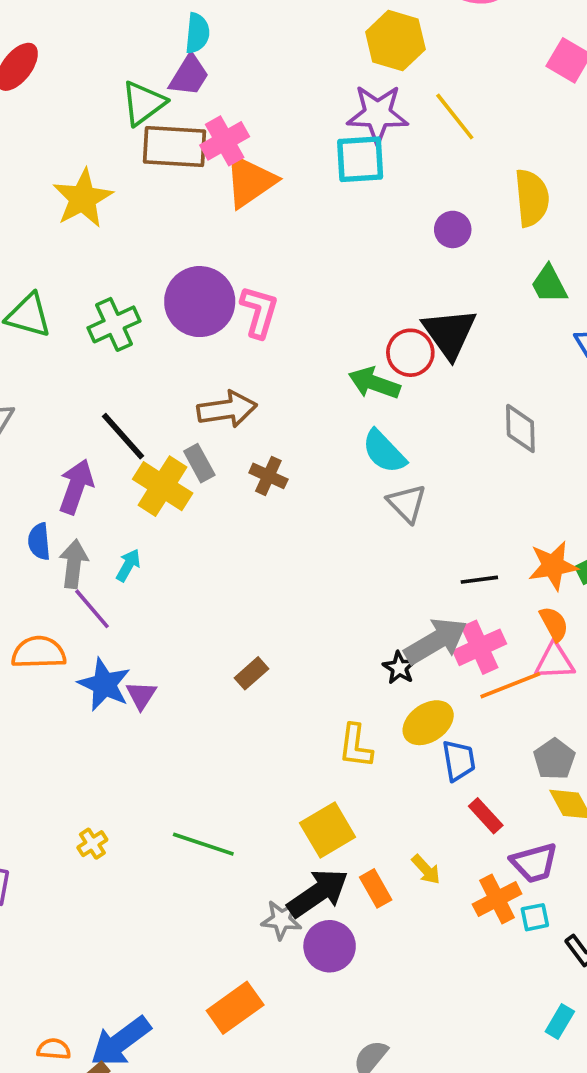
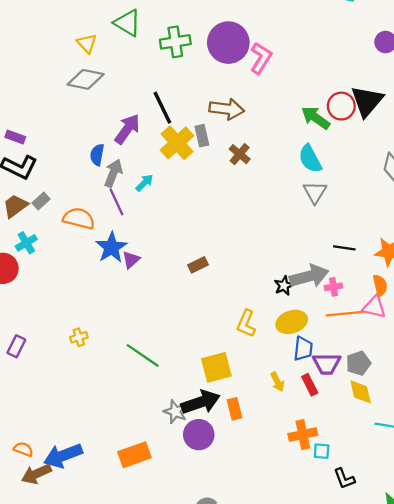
pink cross: (480, 647) -> (333, 287), size x0.6
purple trapezoid: (534, 863) -> (327, 364), moved
yellow arrow: (426, 869) -> (277, 382), moved

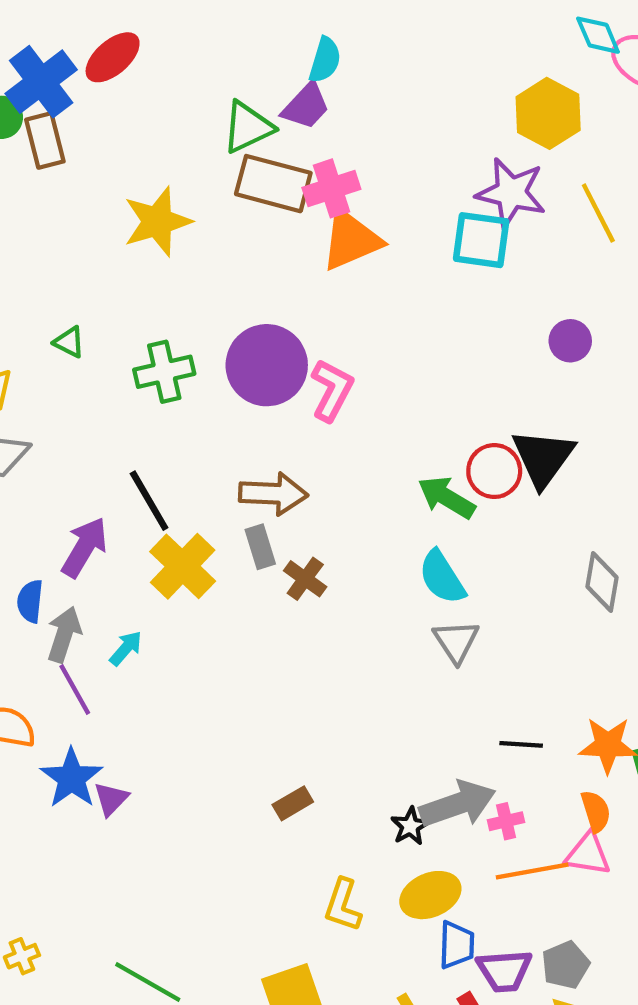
green triangle: (127, 23) -> (69, 342), size x0.6
gray rectangle: (202, 136) -> (260, 547), moved
brown rectangle: (198, 265) -> (293, 803), moved

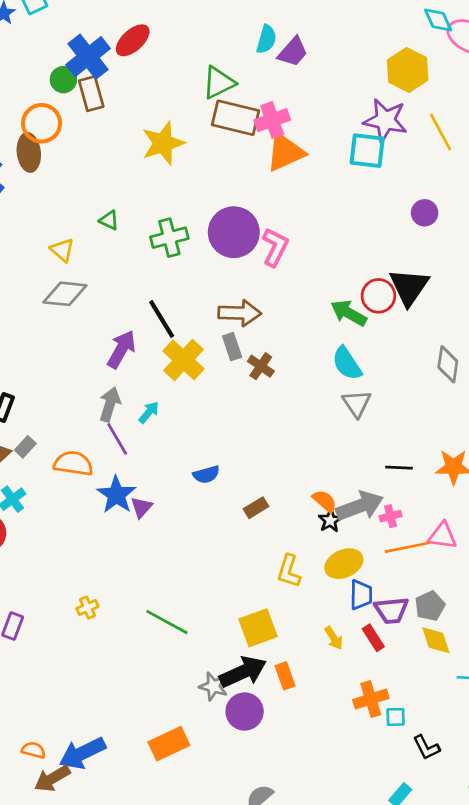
purple trapezoid: (306, 106) -> (293, 52), moved
blue semicircle: (30, 601) -> (206, 475), moved, turned -110
orange semicircle: (596, 811) -> (325, 501), moved, turned -30

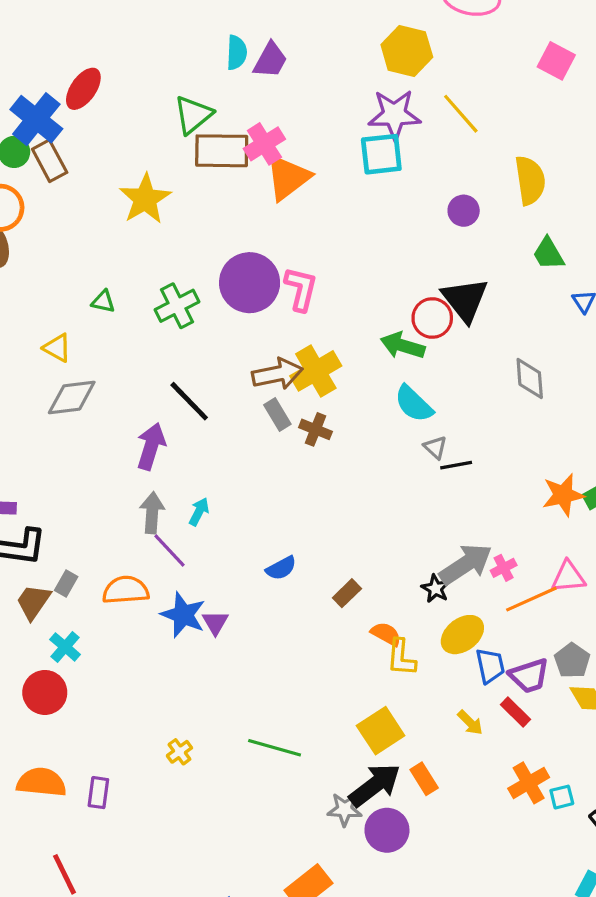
yellow cross: (183, 360) -> (316, 371), moved, turned 30
gray triangle: (357, 404) -> (435, 447), size x0.7
black line: (399, 468) -> (456, 465), moved
orange semicircle: (325, 501) -> (386, 634), moved

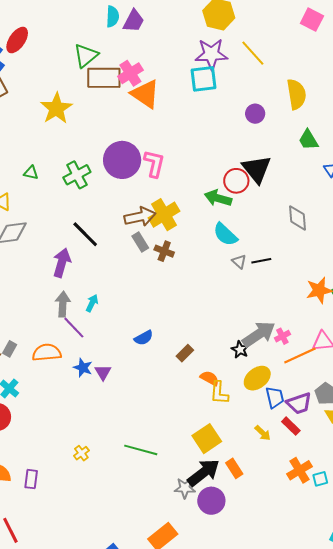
orange triangle: (288, 177) -> (145, 94), turned -48
black line: (456, 465) -> (261, 261), moved
blue star: (183, 615) -> (83, 368), size x0.7

